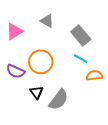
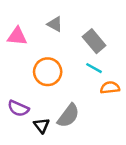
pink triangle: (14, 31) -> (17, 36), turned 36
purple semicircle: (16, 71) -> (18, 108), moved
black triangle: (37, 92) -> (42, 125), moved

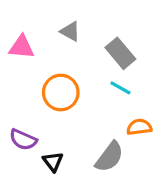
orange semicircle: (110, 88) -> (139, 127), moved
gray semicircle: (68, 116) -> (109, 157), moved

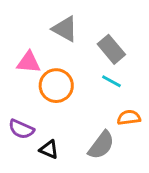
gray triangle: (70, 31) -> (65, 29), size x1.4
pink triangle: (22, 47) -> (29, 62), moved
black triangle: (53, 162) -> (49, 150), turned -30

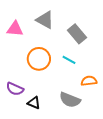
pink triangle: (29, 62) -> (15, 29), moved
cyan line: (111, 81) -> (69, 60), moved
gray semicircle: (101, 145) -> (70, 100), turned 75

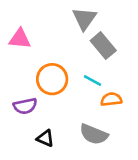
gray triangle: (45, 20) -> (84, 19), moved, turned 36
orange semicircle: (89, 81) -> (111, 99), moved
purple semicircle: (15, 89) -> (25, 106), moved, turned -36

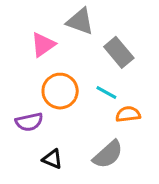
gray triangle: (84, 19) -> (80, 21), moved, turned -45
pink triangle: (20, 39) -> (43, 45), moved, turned -40
gray semicircle: (94, 134) -> (108, 154), turned -64

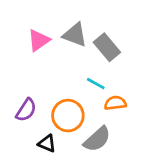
gray triangle: (80, 21) -> (75, 35), moved
orange circle: (60, 91) -> (68, 116), moved
purple semicircle: (29, 122) -> (26, 110), turned -45

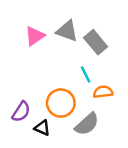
cyan line: (96, 84) -> (86, 74), turned 35
purple semicircle: (26, 110) -> (21, 112), moved

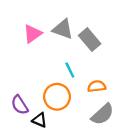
cyan line: (86, 74) -> (70, 70), moved
purple semicircle: (21, 112) -> (20, 105), turned 114
gray semicircle: (87, 124) -> (102, 114), moved

